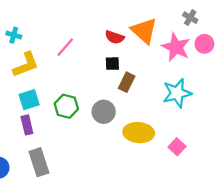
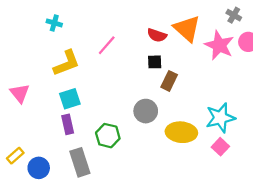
cyan cross: (14, 35) -> (54, 23), moved
cyan star: (177, 93) -> (220, 118), moved
green hexagon: (66, 106) -> (108, 136), moved

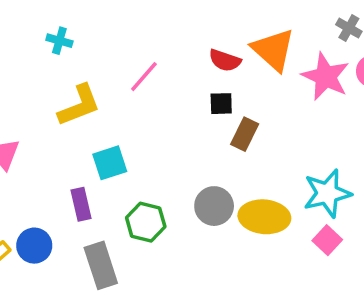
cyan square: (70, 99) -> (110, 163), moved
gray circle: (146, 111) -> (214, 206), moved
blue circle: (39, 168) -> (34, 246), moved

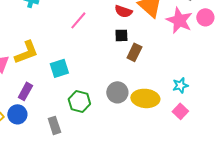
yellow L-shape: (79, 105) -> (26, 52), moved
cyan star: (327, 193) -> (180, 85), size x0.6
purple rectangle: (81, 204) -> (25, 91), moved, turned 42
gray rectangle: (101, 265) -> (54, 125), size x0.7

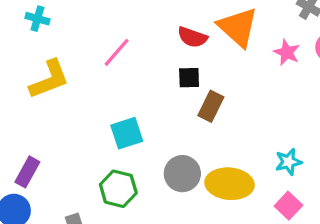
pink star: (179, 20) -> (287, 52), size x0.6
yellow L-shape: (26, 52) -> (49, 79), moved
cyan square: (59, 68) -> (127, 133), moved

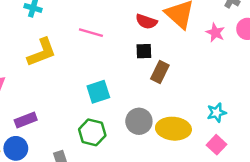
pink line: (117, 52) -> (91, 33), turned 65
purple rectangle: (27, 172) -> (26, 120), turned 40

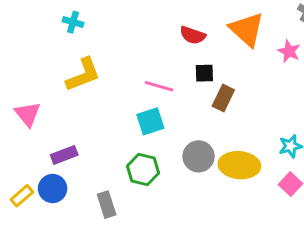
red semicircle: (146, 22) -> (193, 35), moved
pink line: (91, 33) -> (159, 86), moved

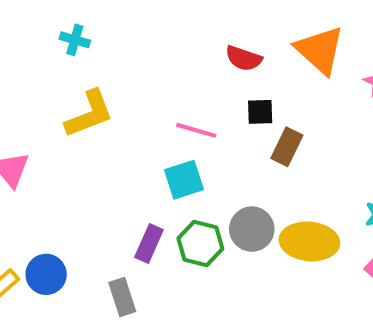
purple rectangle: (64, 155) -> (149, 243), moved, turned -45
green hexagon: (143, 170) -> (200, 243), moved

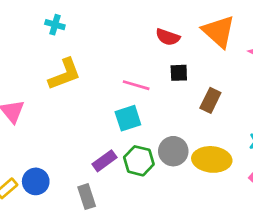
brown rectangle: (287, 147) -> (210, 100), moved
purple rectangle: (149, 243) -> (105, 161), turned 30

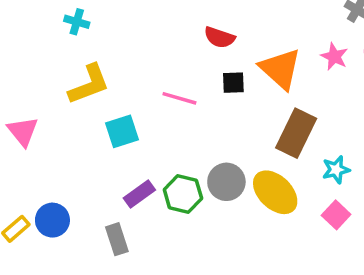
orange triangle: (219, 32) -> (280, 69), moved
brown rectangle: (210, 100) -> (296, 133), moved, size x1.5
cyan square: (128, 118) -> (122, 131), moved
yellow ellipse: (212, 159) -> (275, 192), turned 39

